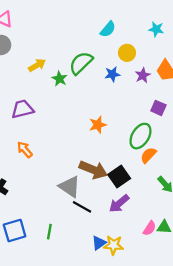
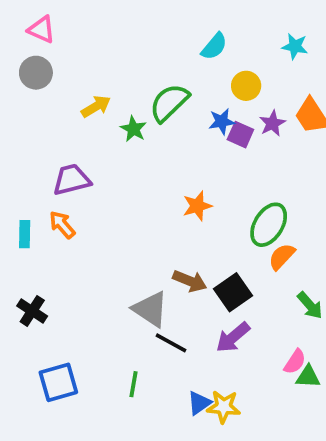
purple square: (158, 108) -> (240, 135), moved
orange arrow: (25, 150) -> (62, 225), moved
brown arrow: (93, 170) -> (190, 281), size x0.7
pink semicircle: (149, 228) -> (295, 362), moved
green line: (49, 232) -> (133, 384), moved

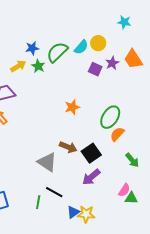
cyan semicircle: (214, 46) -> (81, 47), moved
yellow arrow: (96, 106) -> (18, 66), moved
blue star: (222, 121) -> (32, 48), moved
black line: (171, 343) -> (54, 192), moved

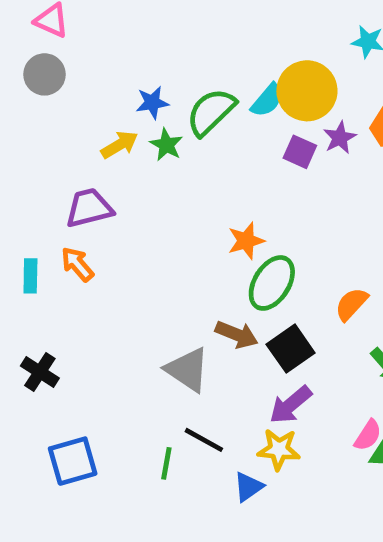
yellow circle: (98, 43) -> (307, 91), size x1.6
green ellipse: (110, 117) -> (272, 283), moved
yellow star: (86, 214) -> (279, 449), moved

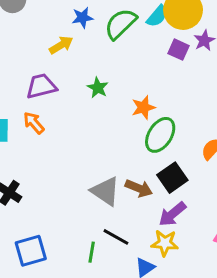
green star: (166, 145) -> (98, 88), moved
brown arrow: (237, 335) -> (139, 188), moved

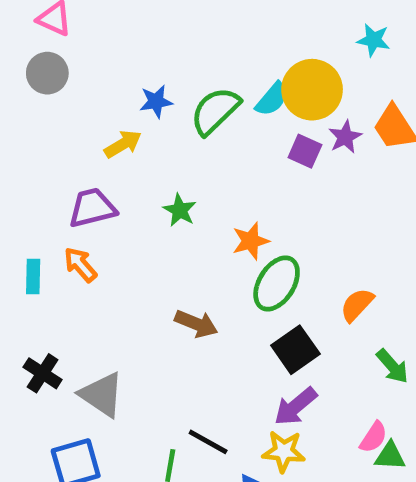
brown arrow: (139, 188) -> (196, 324), moved
gray triangle: (105, 191) -> (102, 395), moved

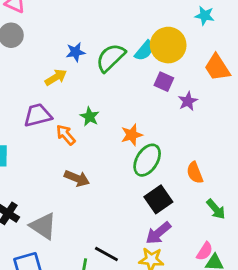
purple star: (345, 137) -> (188, 101), moved
orange arrow: (80, 265) -> (66, 135), moved
orange semicircle: (357, 305) -> (195, 173), turned -65
brown arrow: (196, 324) -> (77, 178), moved

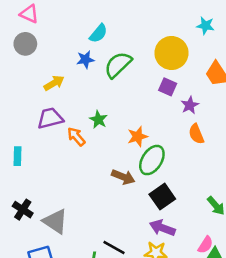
cyan semicircle: (144, 51) -> (98, 33), moved
yellow arrow: (56, 77) -> (54, 83), moved
orange semicircle: (195, 173) -> (196, 134), moved
brown arrow: (77, 178) -> (123, 177), moved
purple arrow: (158, 233) -> (162, 228), turned 60

